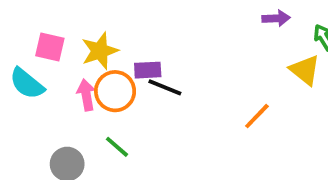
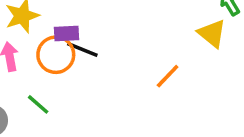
orange circle: (115, 91) -> (56, 55), moved

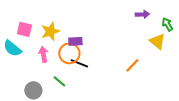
black line: (82, 49) -> (79, 63), moved

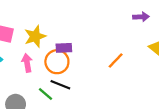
black line: (79, 63) -> (60, 85), moved
orange line: (132, 65) -> (116, 61), moved

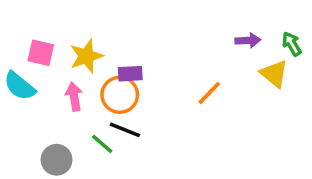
purple arrow: (141, 17) -> (248, 40), moved

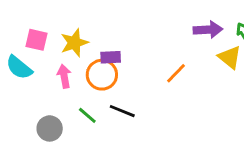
purple arrow: (248, 40) -> (208, 30), size x1.4
black line: (125, 130) -> (122, 111), moved

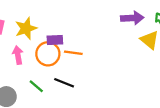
orange line: (176, 73) -> (73, 53), moved, turned 54

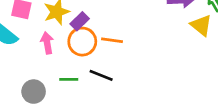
purple rectangle: (55, 40) -> (80, 21), moved, turned -42
green line: (36, 86) -> (69, 79), turned -42

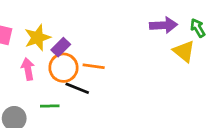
black line: (101, 75) -> (77, 88), moved

